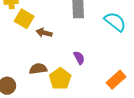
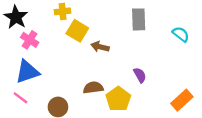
cyan semicircle: (115, 22) -> (181, 34), size x0.7

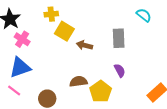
gray rectangle: (139, 19) -> (119, 38), moved
cyan semicircle: (181, 34) -> (144, 15), moved

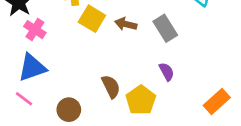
gray rectangle: (119, 38) -> (165, 28), turned -30
brown arrow: (84, 45) -> (126, 24), moved
brown semicircle: (78, 81) -> (111, 87), turned 72

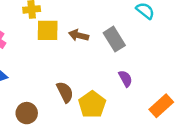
yellow square: (92, 19) -> (48, 30), turned -30
purple semicircle: (167, 72) -> (125, 79), moved

